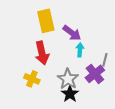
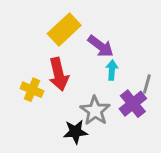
yellow rectangle: (46, 21) -> (64, 29), turned 60
yellow cross: (32, 79) -> (32, 90), moved
black star: (70, 94) -> (75, 132), moved, turned 30

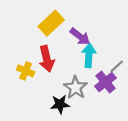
cyan arrow: (112, 70) -> (89, 55), size x1.5
gray line: (147, 84) -> (117, 66), turned 32

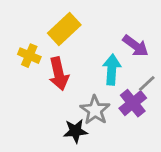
purple arrow: (80, 36) -> (136, 46), moved
yellow cross: (26, 71) -> (29, 56), moved

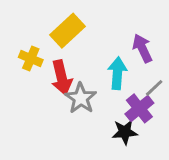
purple arrow: (136, 46) -> (142, 48), turned -152
gray star: (95, 110) -> (81, 98), moved
black star: (75, 131) -> (125, 132), moved

